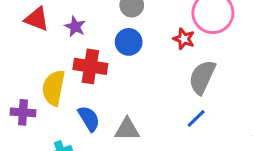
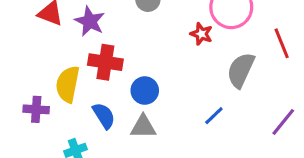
purple star: (75, 27) -> (90, 21), size x1.4
blue circle: (129, 42) -> (145, 91), moved
gray semicircle: (202, 77) -> (241, 70), moved

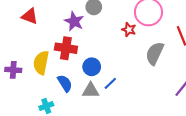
purple star: (90, 21) -> (74, 21), moved
purple cross: (36, 109) -> (13, 70), moved
blue line: (214, 116) -> (110, 83), moved

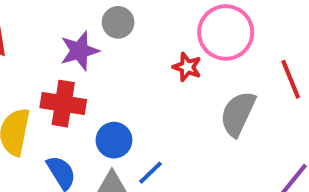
purple star: (74, 21) -> (79, 51), turned 30

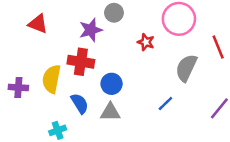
red star: (187, 67) -> (146, 42), moved
blue line: (151, 173) -> (165, 103), moved

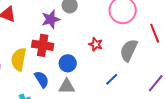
red star: (146, 42) -> (96, 44), moved

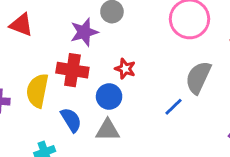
red star: (96, 44) -> (125, 69), moved
blue line: (112, 79) -> (173, 107), moved

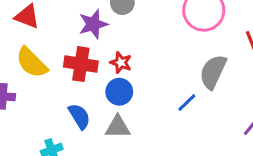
red star: (125, 69) -> (121, 63), moved
yellow semicircle: (37, 91) -> (32, 63), moved, turned -56

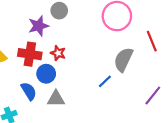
blue circle: (119, 92) -> (46, 74), moved

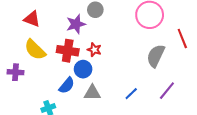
blue line: (105, 81) -> (131, 94), moved
blue semicircle: (29, 91) -> (67, 85), turned 72
purple line: (153, 96) -> (167, 91), moved

